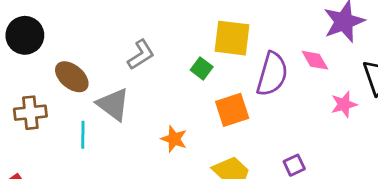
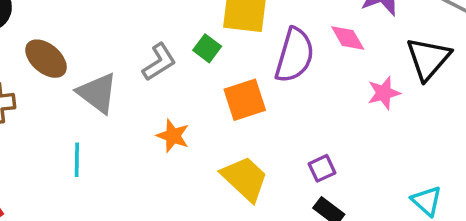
gray L-shape: (141, 55) -> (159, 62), moved
cyan line: (83, 135) -> (77, 160), moved

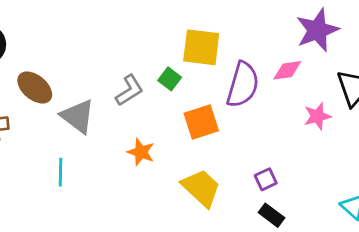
pink diamond: (348, 38) -> (287, 70), turned -68

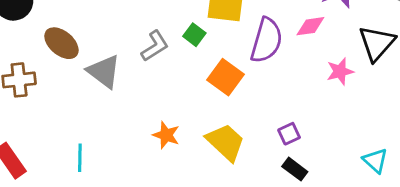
orange square: (201, 122) -> (225, 77), turned -36
orange star: (141, 152) -> (166, 135), moved
cyan line: (61, 172) -> (80, 158), moved

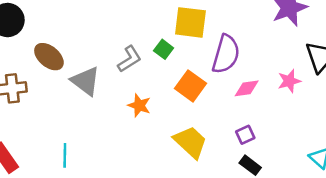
pink diamond: (310, 26) -> (247, 88), moved
orange star: (166, 135) -> (139, 105), moved

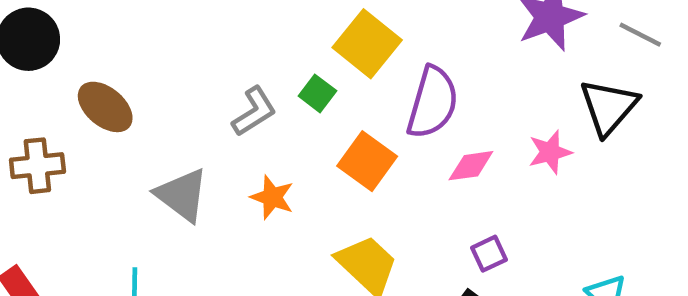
yellow square: (190, 22) -> (367, 44), turned 32
gray triangle: (86, 81) -> (182, 195), moved
purple square: (245, 135) -> (489, 254), moved

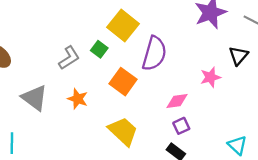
black triangle: (609, 107) -> (238, 56), size x0.7
pink diamond: (471, 166) -> (177, 101), moved

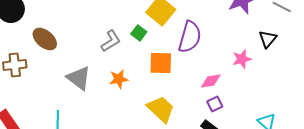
orange square: (123, 82) -> (161, 63), turned -35
orange star: (78, 99) -> (119, 79), turned -30

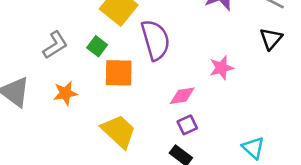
green square: (139, 33) -> (97, 46), moved
purple semicircle: (190, 37) -> (156, 40), turned -32
black triangle: (268, 39) -> (271, 39), moved

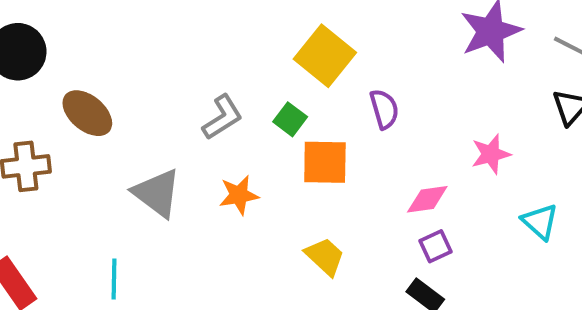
purple semicircle: (156, 40) -> (384, 109), size x0.6
yellow trapezoid: (119, 131) -> (325, 256), size x0.7
cyan triangle: (253, 148) -> (540, 222), moved

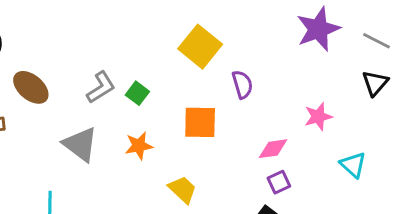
gray L-shape: (222, 117) -> (101, 87), moved
green square: (290, 119) -> (137, 93), moved
yellow trapezoid: (325, 256) -> (183, 190), moved

